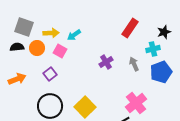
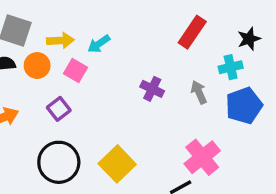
purple cross: (106, 62) -> (152, 89), turned -32

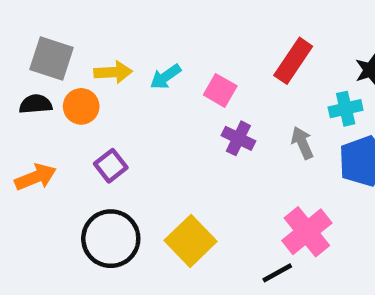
pink square: (75, 71) -> (220, 90), moved

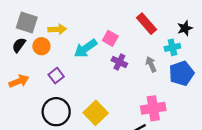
red rectangle: (293, 61) -> (146, 24), turned -75
cyan arrow: (166, 77) -> (85, 48), moved, size x1.5
black semicircle: (36, 104) -> (19, 45), turned -49
pink cross: (307, 232) -> (153, 108), turned 30

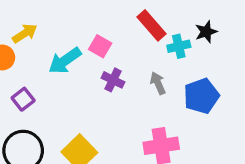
yellow arrow: (57, 29) -> (25, 33), turned -30
cyan cross: (172, 47) -> (179, 46), moved

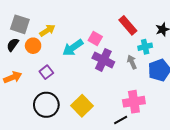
cyan cross: (179, 46) -> (145, 47), moved
purple cross: (113, 80) -> (103, 60), size x1.5

